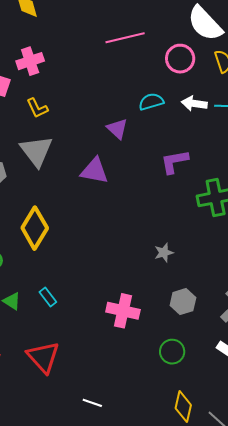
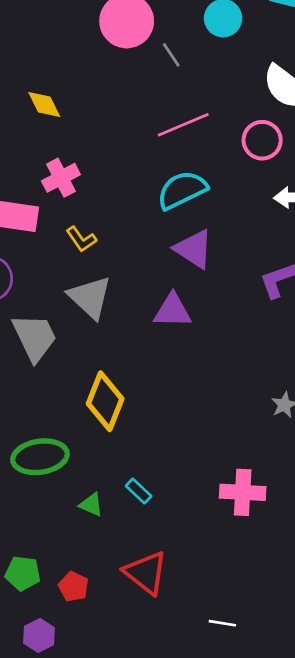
cyan semicircle: (151, 102) -> (182, 190), moved, size x1.5
purple triangle: (117, 129) -> (194, 249), size x1.4

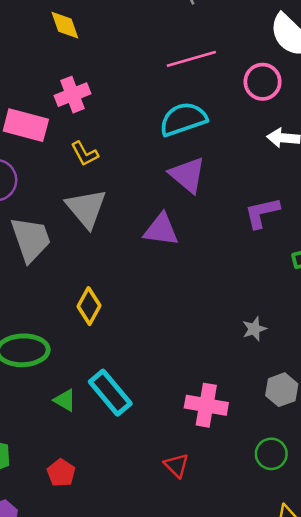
yellow diamond: (105, 401) -> (89, 306), size x0.7
cyan rectangle: (139, 491) -> (110, 393), size x1.8
red triangle: (146, 573) -> (176, 465), moved, size x0.6
red pentagon: (73, 587) -> (61, 473), moved

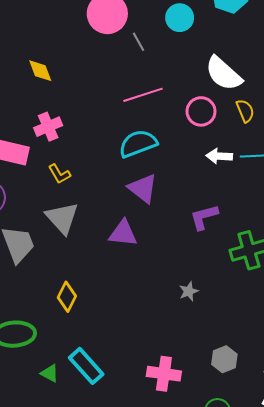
gray star: (254, 329) -> (189, 291), moved

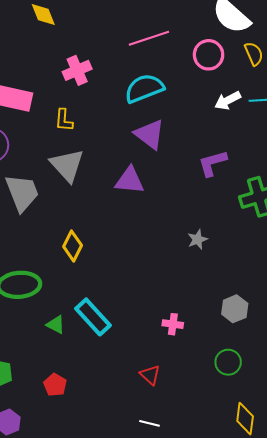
pink cross: (48, 127) -> (77, 70), moved
white arrow: (219, 156) -> (228, 100), turned -30
yellow L-shape: (59, 174) -> (64, 120), turned 35
pink cross: (164, 374) -> (173, 324), size x0.6

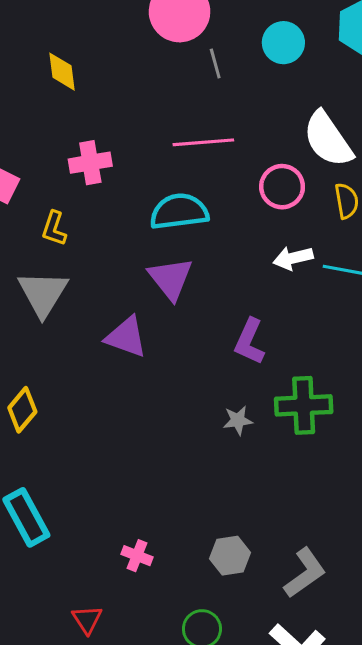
purple L-shape: (212, 163) -> (250, 341), turned -64
gray star: (198, 239) -> (238, 420), moved

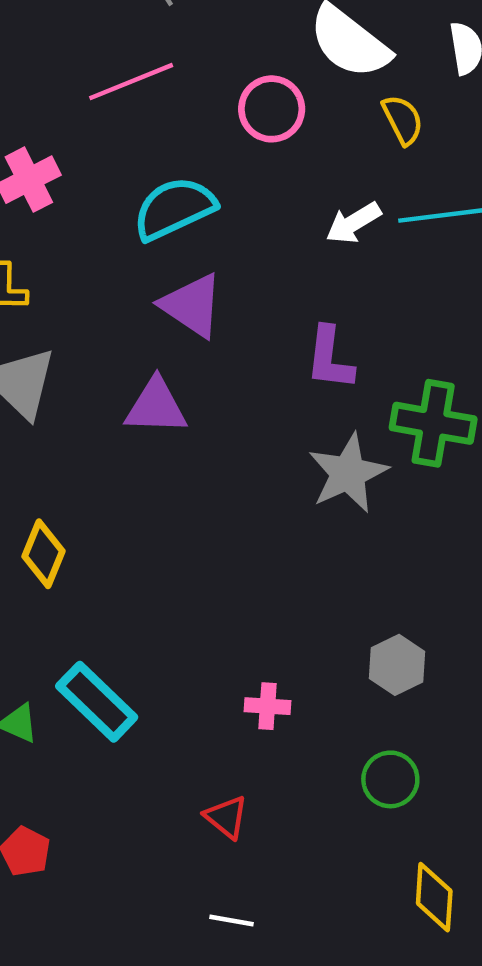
pink line: (203, 142) -> (131, 82), moved
pink circle: (282, 187) -> (272, 109), moved
green cross: (304, 405) -> (433, 423), turned 30
gray star: (238, 420) -> (348, 473), size x1.8

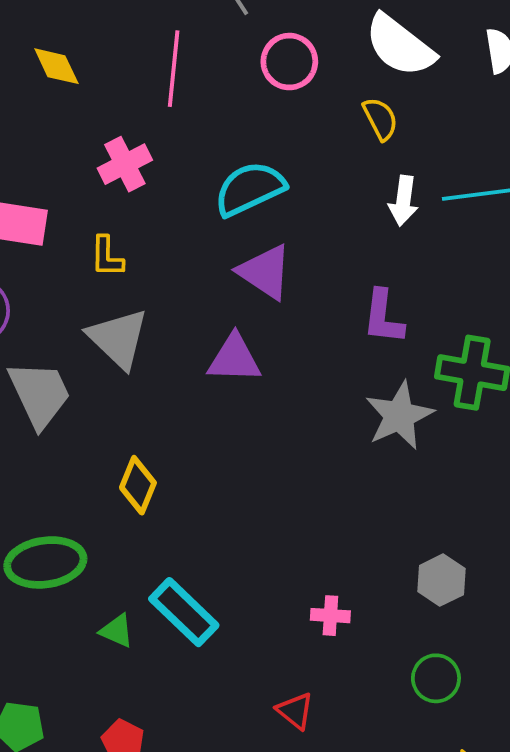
pink line: (131, 82) -> (174, 69), moved, turned -62
pink circle: (272, 109) -> (289, 62), moved
yellow semicircle: (403, 120) -> (380, 119), moved
white arrow: (353, 223) -> (403, 201), turned -51

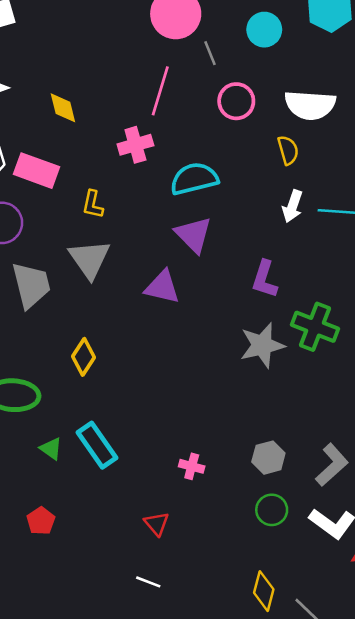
white semicircle: (400, 46) -> (310, 105), turned -45
yellow diamond: (56, 66) -> (63, 108), moved
pink cross: (125, 164) -> (135, 145), moved
green circle: (436, 678) -> (272, 510), moved

